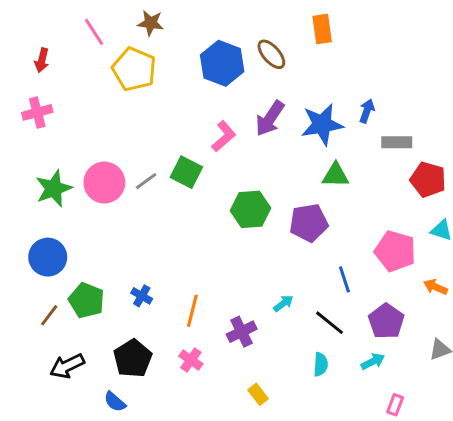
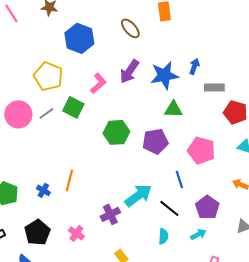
blue hexagon: (222, 63) -> (79, 38), moved
yellow pentagon: (134, 69) -> (48, 76), moved
pink pentagon: (395, 251) -> (201, 150), moved
cyan arrow: (283, 303) -> (138, 195), size x2.0
orange line: (192, 311) -> (69, 180), moved

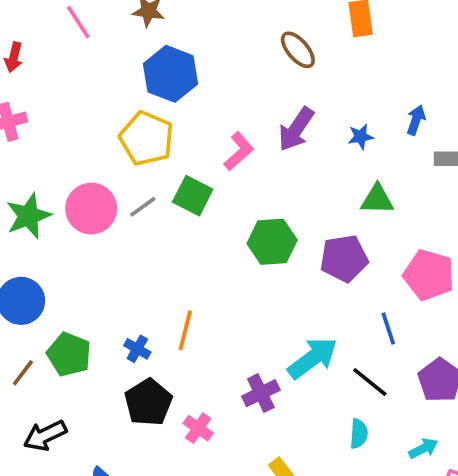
blue hexagon: (79, 38) -> (171, 74), moved
blue star: (164, 75) -> (361, 137), size x0.5
black pentagon: (37, 232) -> (148, 402), moved
cyan arrow: (198, 234) -> (423, 448), moved

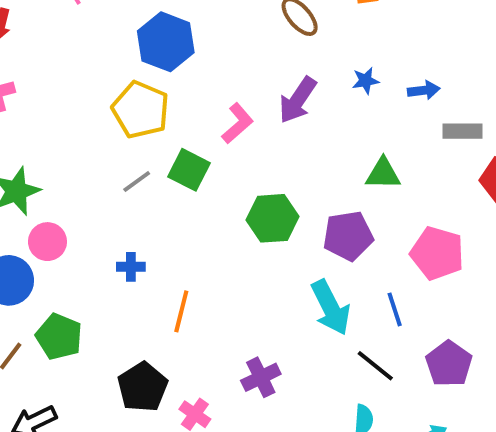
blue arrow: (416, 120) -> (424, 90), turned 64
blue star: (361, 137) -> (366, 81), moved
pink circle: (91, 209) -> (47, 242), moved, size x0.7
blue cross: (137, 349) -> (131, 267), moved, turned -30
cyan arrow: (313, 358) -> (331, 308), moved, turned 100

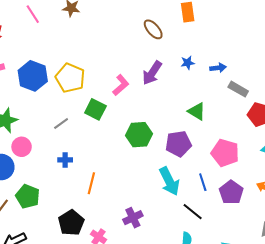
blue hexagon: (166, 42) -> (33, 76), moved
gray rectangle: (462, 131) -> (238, 89), turned 30
green triangle: (383, 174) -> (197, 111), turned 30
gray line: (137, 181) -> (61, 124), moved
purple pentagon: (449, 364) -> (231, 192), moved

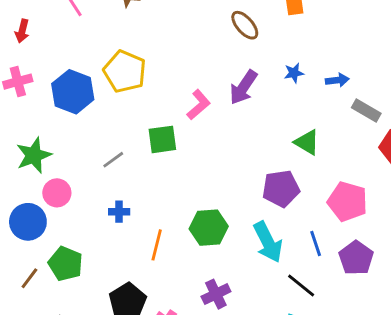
yellow pentagon: (70, 78) -> (125, 71), moved
green square: (95, 109) -> (162, 139), turned -35
green hexagon: (139, 135) -> (209, 228), moved

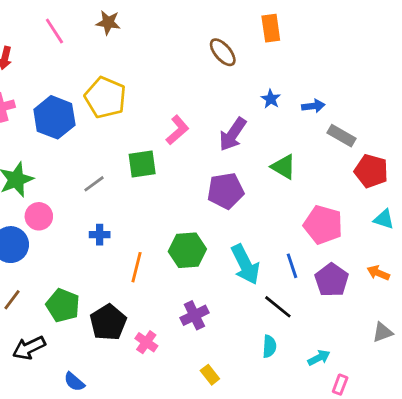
blue star: (294, 73) -> (271, 99), turned -30
purple arrow: (243, 87) -> (233, 134), moved
purple pentagon: (281, 189) -> (226, 191), moved
green pentagon: (66, 264) -> (63, 305), moved

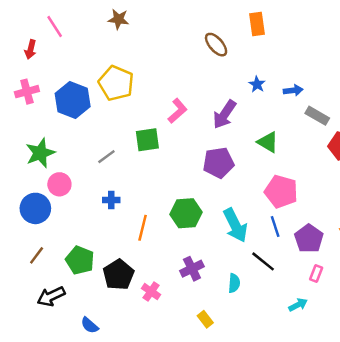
pink line: (54, 31) -> (55, 27), moved
pink pentagon: (323, 225) -> (281, 192), moved
cyan semicircle: (269, 346) -> (234, 283), moved
pink rectangle: (340, 385) -> (316, 273), moved

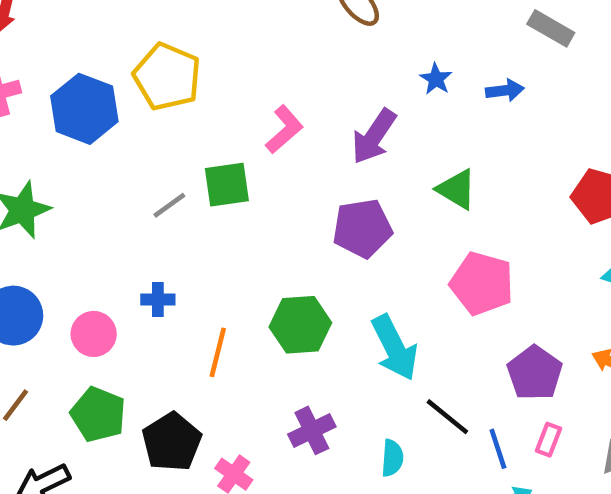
gray rectangle: (317, 116) -> (551, 28), moved
gray line: (106, 157) -> (169, 205), moved
pink circle: (59, 184) -> (94, 334), moved
blue line: (275, 226) -> (498, 449), moved

